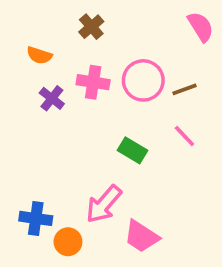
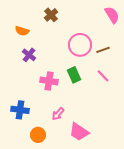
pink cross: (93, 82) -> (49, 81), moved
green rectangle: (133, 150) -> (74, 75), moved, turned 35
pink arrow: (104, 204) -> (58, 114), size x0.6
blue cross: (36, 218) -> (20, 110), moved

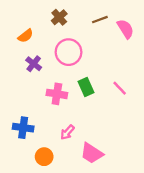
pink semicircle: (112, 15) -> (125, 29), moved
orange semicircle: (22, 31) -> (26, 36), turned -56
pink circle: (80, 45) -> (69, 52), moved
brown line: (103, 50) -> (100, 20), moved

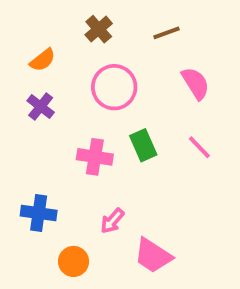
pink semicircle: (125, 29) -> (196, 83), moved
purple cross: (34, 64) -> (41, 107), moved

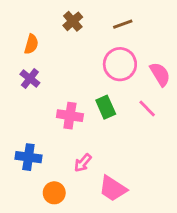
orange semicircle: (43, 60) -> (31, 44), turned -36
pink semicircle: (196, 83) -> (160, 74), moved
pink circle: (114, 87) -> (120, 64), moved

